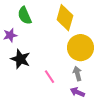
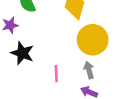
pink line: (49, 77) -> (56, 74), turned 32

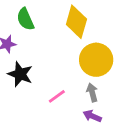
pink line: (56, 74) -> (57, 96), turned 56

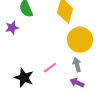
black star: (20, 74) -> (24, 78), moved

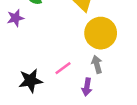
black star: (24, 78) -> (31, 81), turned -30
purple arrow: (77, 83) -> (87, 87), moved, turned -104

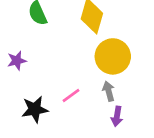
purple star: (15, 18) -> (17, 61), moved
purple arrow: (87, 87) -> (117, 116), moved

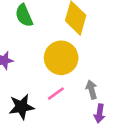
yellow circle: (113, 56) -> (61, 58), moved

